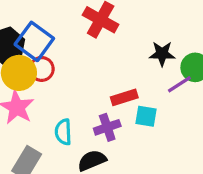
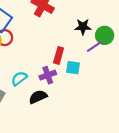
red rectangle: (124, 97) -> (59, 55), turned -56
cyan semicircle: (63, 132) -> (19, 78), turned 56

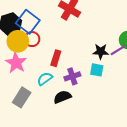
black star: (83, 27) -> (101, 52), moved
red rectangle: (59, 55) -> (56, 58), moved

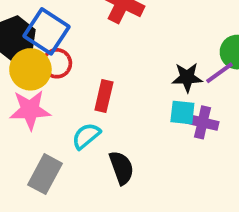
pink star: (16, 63) -> (30, 110), turned -30
purple cross: (72, 76) -> (202, 122), moved, turned 35
black semicircle: (62, 97) -> (122, 168), turned 96

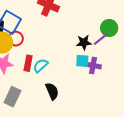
red rectangle: (104, 96) -> (28, 63), moved
cyan semicircle: (86, 136) -> (41, 66), moved

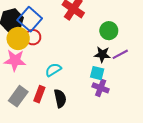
green circle: (109, 28) -> (109, 31), moved
red rectangle: (28, 63) -> (39, 94), moved
purple cross: (93, 65) -> (101, 88), moved

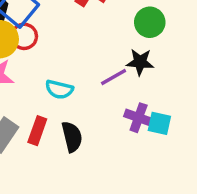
purple line: (120, 54) -> (114, 77), moved
cyan semicircle: (53, 70) -> (59, 89), turned -133
cyan square: (97, 73) -> (159, 123), moved

